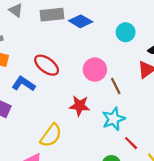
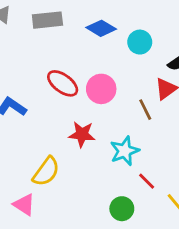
blue diamond: (81, 21) -> (101, 28), moved
red ellipse: (47, 65) -> (63, 83), moved
brown line: (116, 86) -> (145, 110), moved

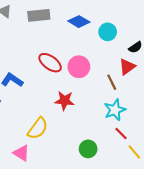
cyan star: (125, 151) -> (115, 110), moved
red line: (147, 181) -> (121, 134), moved
green circle: (122, 209) -> (88, 149), moved

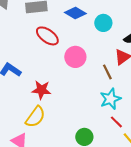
red ellipse: (50, 63) -> (47, 36), moved
red star: (64, 101) -> (41, 90), moved

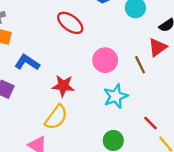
pink circle: (75, 57) -> (105, 60), moved
cyan star: (110, 99) -> (116, 96), moved

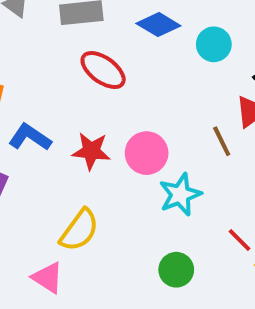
pink circle: (105, 60) -> (147, 153), moved
red star: (63, 86) -> (91, 151), moved

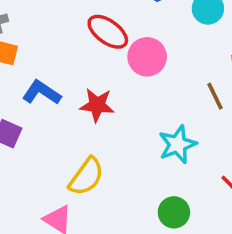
pink circle: (147, 153) -> (147, 57), moved

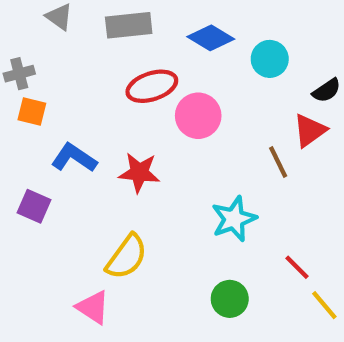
red ellipse: (108, 32) -> (152, 86), turned -54

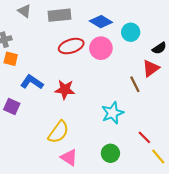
pink circle: (198, 116) -> (101, 48), moved
pink triangle: (93, 307) -> (69, 158), moved

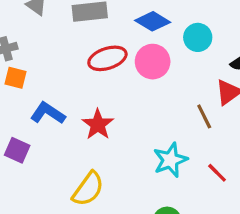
red star: (65, 90) -> (98, 124), turned 30
red line: (144, 137) -> (217, 173), moved

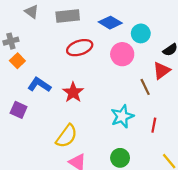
pink circle: (153, 62) -> (122, 54), moved
orange square: (16, 78) -> (17, 61), turned 32
red line: (217, 173) -> (154, 125), turned 56

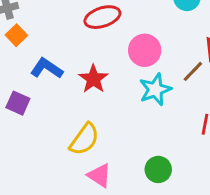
pink circle: (122, 54) -> (145, 50), moved
brown line: (145, 87) -> (193, 71), turned 70
cyan star: (122, 116) -> (155, 90), moved

